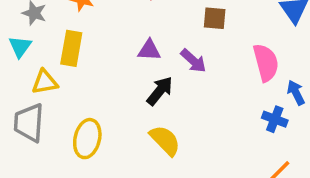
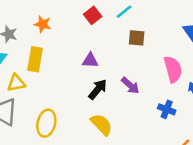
purple arrow: (193, 61) -> (130, 86), moved
blue cross: (275, 119) -> (167, 109), moved

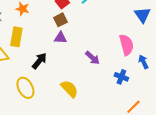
brown square: (137, 38) -> (60, 20), moved, turned -32
black arrow: (98, 89) -> (39, 61), moved
yellow ellipse: (46, 123) -> (25, 88), turned -40

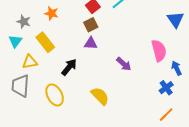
yellow rectangle: (16, 37) -> (45, 42), turned -48
blue cross: (121, 77) -> (166, 88), moved, turned 32

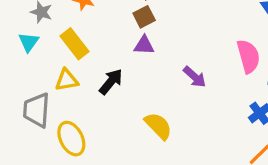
yellow triangle: (30, 62) -> (67, 80), moved
yellow ellipse: (55, 95) -> (71, 139), moved

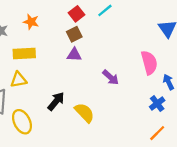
yellow rectangle: (75, 44) -> (24, 54), turned -55
black arrow: (111, 82) -> (56, 101), moved

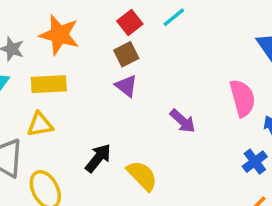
orange star: (31, 22) -> (59, 35), size x1.6
purple triangle: (74, 55) -> (126, 86), turned 35

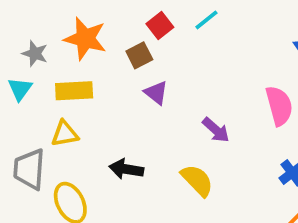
brown square: (126, 54) -> (139, 55), moved
black arrow: (98, 158) -> (126, 169), turned -120
yellow semicircle: (142, 176) -> (197, 180), moved

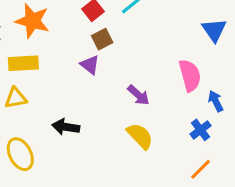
brown square: (139, 55) -> (102, 39), moved
yellow semicircle: (197, 180) -> (140, 136), moved

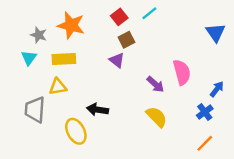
pink semicircle: (190, 75) -> (182, 72), moved
blue arrow: (216, 101) -> (217, 89), turned 63
yellow ellipse: (20, 154) -> (76, 131), moved

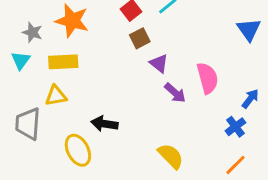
purple triangle: (117, 60) -> (159, 63), moved
yellow semicircle: (157, 117) -> (171, 156), moved

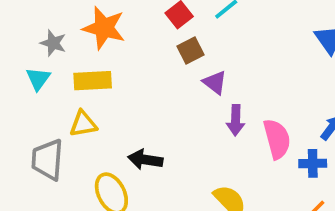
pink semicircle: (208, 78) -> (277, 139), moved
purple arrow: (175, 93) -> (236, 120), turned 50
blue cross: (235, 127) -> (313, 163), turned 36

